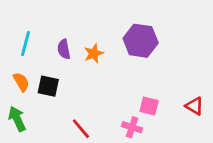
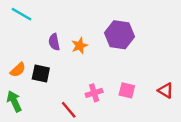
cyan line: (26, 44) -> (21, 14), moved, turned -75
orange semicircle: (21, 82) -> (18, 70), turned 77
pink cross: (132, 127) -> (94, 93), moved, turned -35

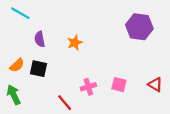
purple hexagon: (120, 35) -> (139, 27), moved
purple semicircle: (54, 42) -> (40, 39), moved

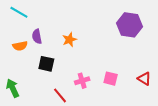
orange semicircle: (17, 65) -> (20, 46), moved, turned 32
black square: (39, 69) -> (46, 64), moved

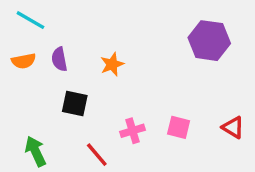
orange semicircle: (20, 46) -> (24, 61), moved
green arrow: (13, 88) -> (36, 151), moved

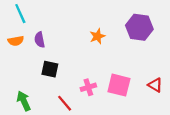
cyan line: (30, 20) -> (20, 14), turned 36
orange star: (112, 64) -> (97, 36), moved
pink square: (179, 127) -> (119, 85), size x1.5

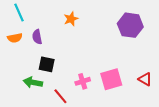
orange star: (97, 36) -> (71, 19), moved
pink square: (119, 85) -> (111, 79), turned -30
green arrow: (24, 101) -> (33, 82), moved, turned -54

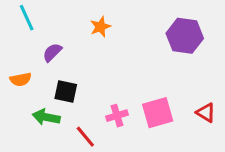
purple semicircle: (37, 37) -> (52, 52), turned 56
orange semicircle: (15, 38) -> (21, 79), moved

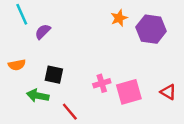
orange star: (100, 27) -> (119, 18), moved
purple semicircle: (52, 52) -> (43, 32), moved
pink cross: (117, 116) -> (102, 83), moved

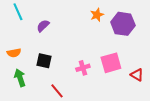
purple semicircle: (43, 32) -> (43, 26), moved
pink square: (129, 92) -> (111, 63), moved
green arrow: (38, 96) -> (20, 78), moved, turned 60

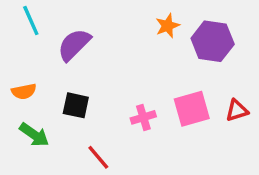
purple semicircle: (43, 26) -> (74, 45), size x1.5
red triangle: (137, 75) -> (237, 111), moved, turned -48
green arrow: (20, 78) -> (34, 135), turned 144

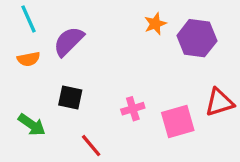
orange semicircle: (24, 91) -> (29, 59), moved
pink square: (192, 109) -> (178, 122), moved
red triangle: (237, 111) -> (219, 102), size x1.4

